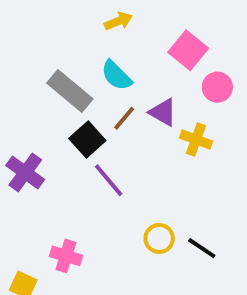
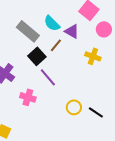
purple triangle: (163, 112) -> (72, 31), moved
pink cross: (66, 256) -> (28, 97), moved

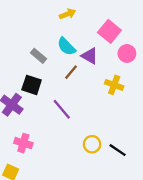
gray rectangle: (28, 31) -> (39, 56), size x0.6
black square: (37, 56) -> (32, 85), moved, turned -30
pink cross: (28, 97) -> (23, 143), moved

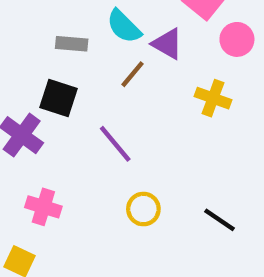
gray rectangle: (39, 56) -> (72, 44), turned -35
yellow circle: (92, 144) -> (143, 209), moved

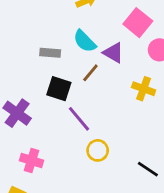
black square: (59, 98) -> (59, 89), moved
yellow circle: (143, 209) -> (98, 150), moved

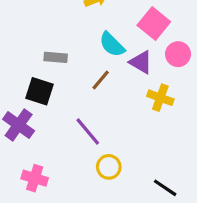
cyan semicircle: (85, 41) -> (112, 44), moved
purple triangle: (113, 53) -> (141, 62), moved
black square: (59, 89) -> (39, 91), moved

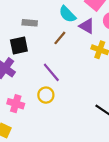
black square: (39, 91) -> (19, 45), turned -30
yellow circle: (109, 167) -> (46, 95), moved

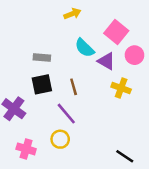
brown line: (60, 38) -> (74, 87), moved, turned -56
black square: (19, 45) -> (42, 84), moved

